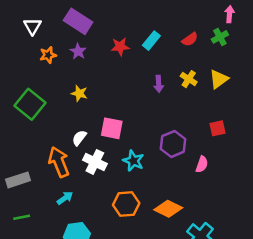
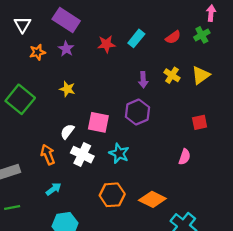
purple hexagon: (173, 144) -> (137, 112), moved
orange arrow: (59, 162) -> (48, 155), size x0.7

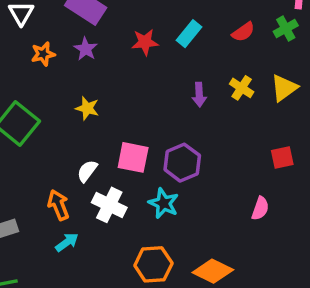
purple hexagon: (137, 112) -> (182, 163), moved
cyan arrow: (54, 189) -> (67, 242), moved

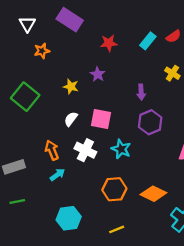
cyan rectangle: (189, 34) -> (148, 41), moved
purple star: (86, 49) -> (98, 74), moved
purple arrow: (199, 95) -> (141, 92), moved
purple hexagon: (182, 163) -> (150, 122), moved
white semicircle: (87, 171) -> (71, 119), moved

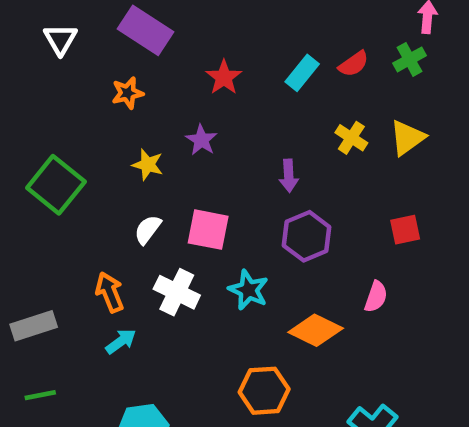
red star: (109, 43) -> (224, 77), turned -30
orange star: (42, 51) -> (128, 93), moved
orange hexagon: (114, 189) -> (264, 391), moved
orange diamond: (153, 194) -> (316, 330), moved

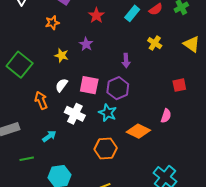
yellow triangle: (407, 138) -> (192, 44), moved, turned -48
purple hexagon: (307, 236) -> (118, 88), moved
orange arrow: (110, 292) -> (41, 100), moved
orange hexagon: (264, 391) -> (106, 149), moved
green line: (40, 395) -> (27, 159), moved

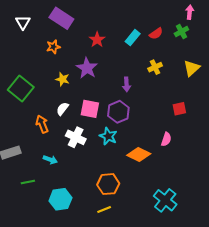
yellow cross: (155, 43) -> (155, 67), turned 32
purple star: (86, 44) -> (87, 68), size x1.5
yellow triangle: (192, 44) -> (192, 68), turned 42
cyan arrow: (49, 136) -> (50, 160), turned 56
orange hexagon: (106, 149) -> (108, 184), moved

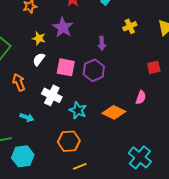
white semicircle: (62, 109) -> (39, 59), moved
cyan star: (108, 136) -> (78, 110), moved
orange hexagon: (108, 184) -> (69, 141), moved
cyan hexagon: (60, 199) -> (23, 156), moved

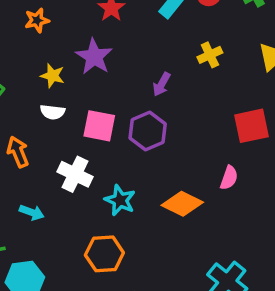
purple arrow: (102, 43) -> (162, 84), turned 32
white semicircle: (39, 59) -> (53, 112), turned -120
red square: (154, 67) -> (251, 126), size x1.5

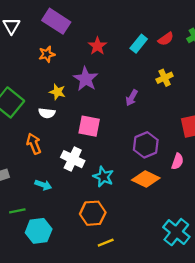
white semicircle: (53, 112) -> (47, 113), moved
purple hexagon: (148, 131) -> (146, 145), moved

